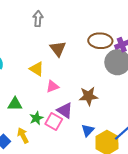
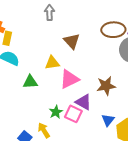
yellow triangle: (37, 69) -> (52, 63), turned -35
pink triangle: (52, 86) -> (69, 79), size x1.5
green triangle: (15, 104) -> (30, 82), moved

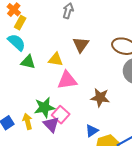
green triangle: (30, 82) -> (28, 62), moved
purple triangle: (83, 102) -> (51, 124), moved
green star: (56, 112) -> (44, 107), size x1.5

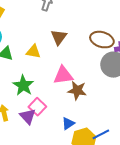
pink triangle: (67, 80) -> (63, 75), moved
green star: (44, 107) -> (23, 85), moved, turned -30

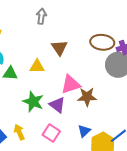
pink square: (37, 107) -> (51, 133), moved
purple triangle: (28, 116) -> (57, 105), moved

